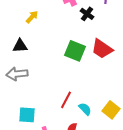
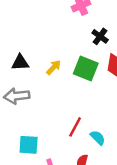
black cross: (87, 14) -> (100, 36), moved
yellow arrow: (32, 17) -> (54, 67), moved

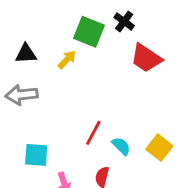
green square: (86, 69) -> (89, 32), moved

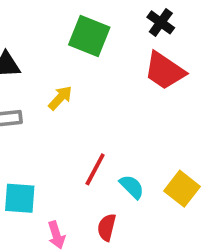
black cross: (124, 21) -> (161, 22), moved
yellow arrow: (67, 60) -> (60, 98), moved

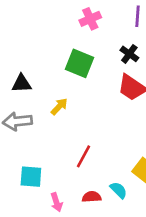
cyan semicircle: (132, 187) -> (119, 190), moved
red semicircle: (107, 227) -> (92, 197), turned 72

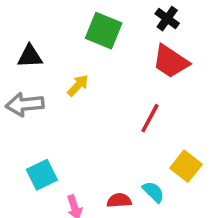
red line: (84, 156) -> (150, 118), moved
cyan square: (31, 177) -> (42, 175), turned -30

